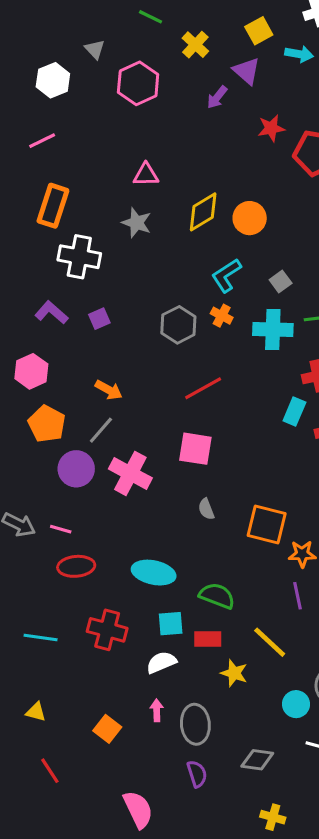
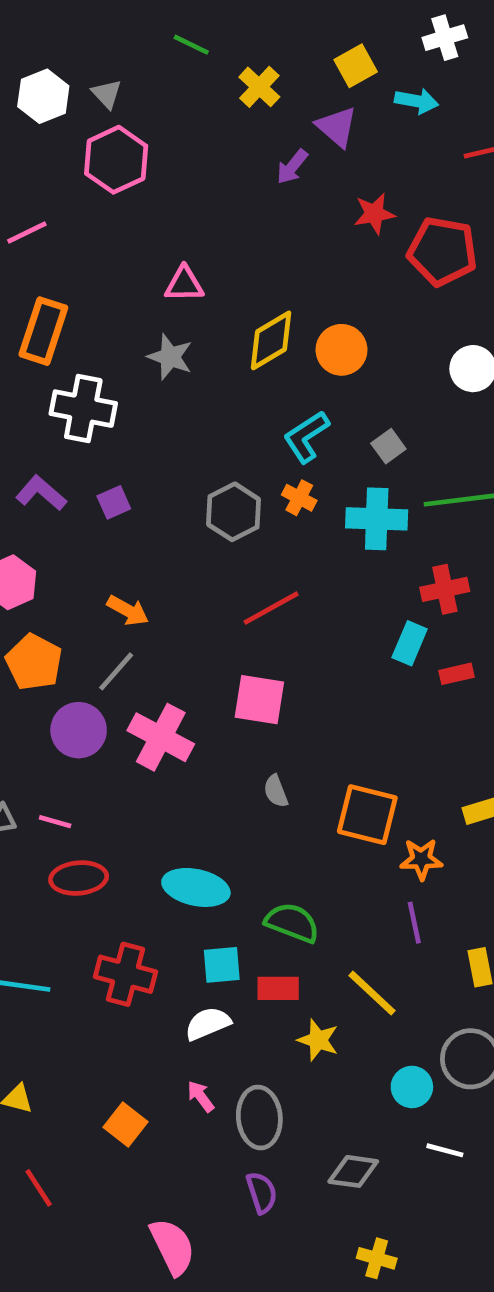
white hexagon: (53, 80) -> (43, 96), moved
pink hexagon: (138, 83) -> (116, 160), moved
pink arrow: (157, 710) -> (201, 1096), turned -35

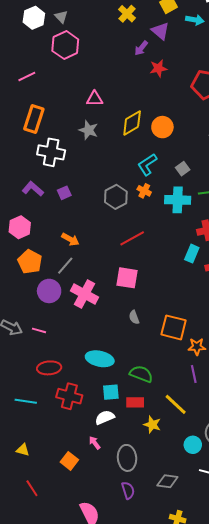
red star: (374, 214) -> (158, 68), moved
red ellipse: (79, 878) -> (49, 368), moved
pink arrow: (201, 1096) -> (95, 443), moved

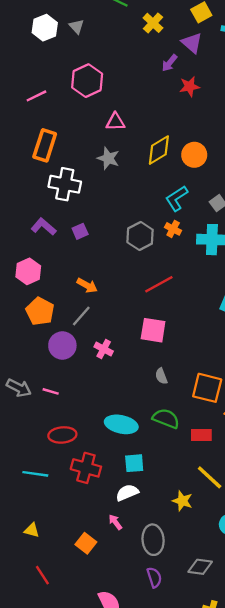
pink hexagon: (65, 45) -> (87, 81), moved
pink cross: (85, 294) -> (104, 349), size x0.6
green semicircle: (141, 374) -> (166, 418), moved
red rectangle: (135, 402) -> (201, 435), moved

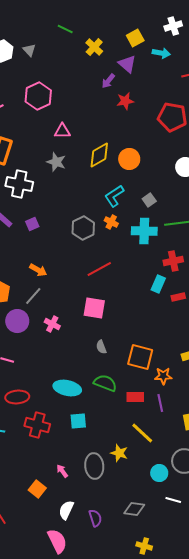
white semicircle: (127, 493) -> (66, 510), moved, turned -42
gray ellipse: (153, 540) -> (94, 466), moved

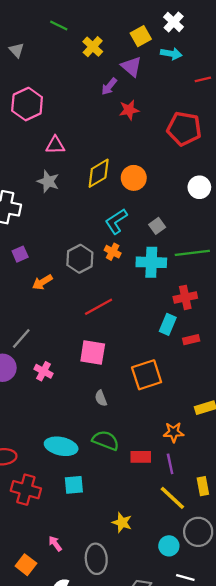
white cross: (173, 26) -> (174, 22), moved, turned -30
orange arrow: (38, 270) -> (42, 282), moved, turned 120
orange square: (140, 357) -> (147, 375), moved, turned -32
yellow line: (142, 433) -> (172, 498), moved
gray ellipse: (94, 466) -> (96, 559), moved

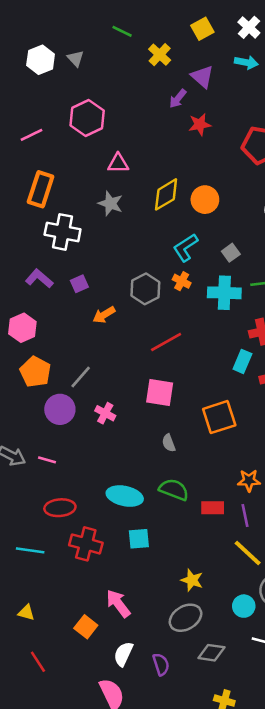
yellow square: (141, 36) -> (202, 29), moved
pink arrow: (55, 544) -> (118, 603), size x1.6
gray ellipse: (96, 559) -> (186, 618), moved, turned 64

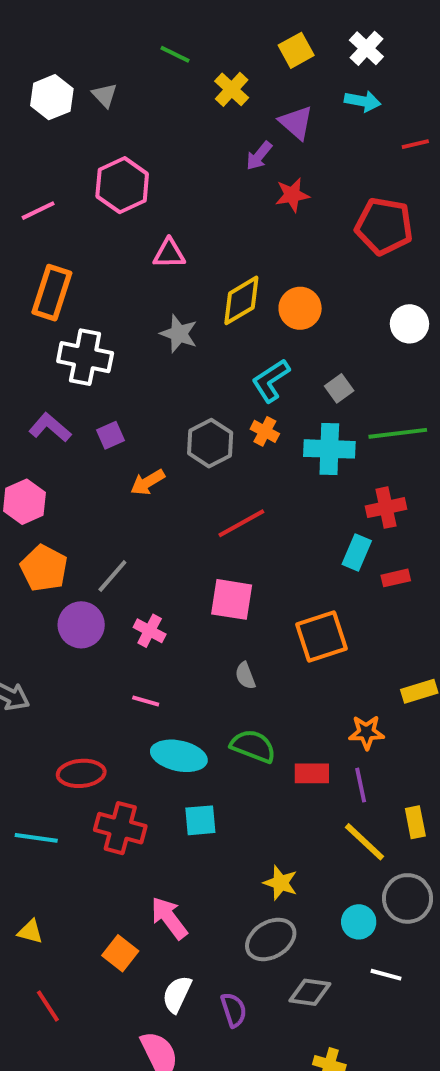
gray star: (110, 203) -> (179, 334), moved
pink line: (47, 460) -> (146, 701), moved

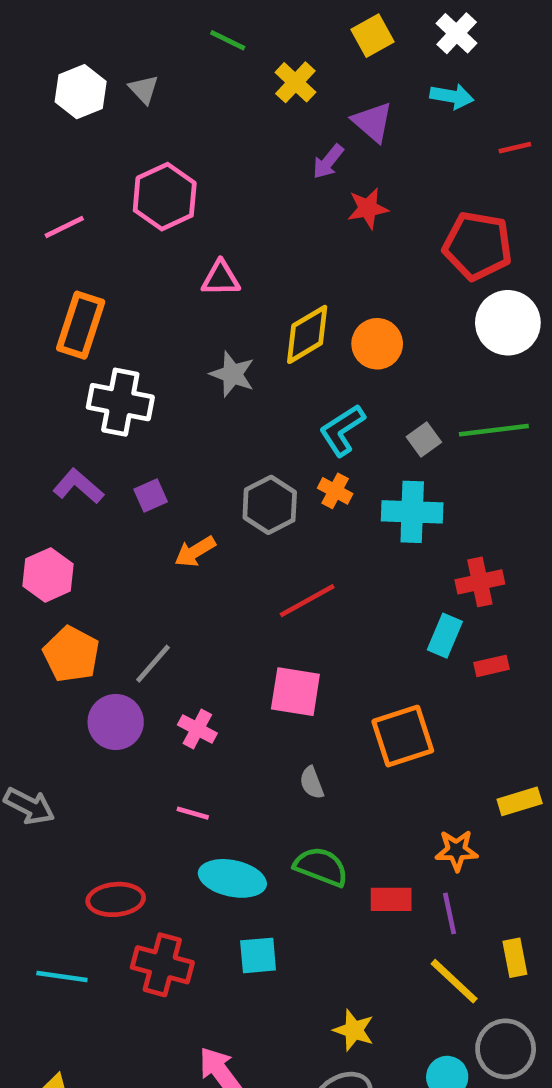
white circle: (409, 324) -> (508, 323), moved, size x1.4
green line: (398, 433) -> (494, 430), moved

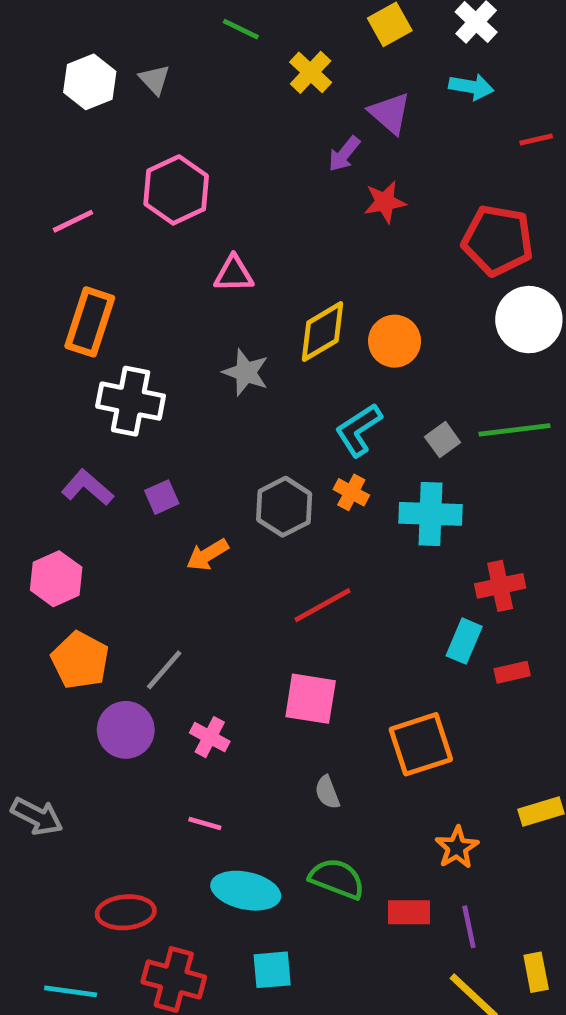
orange star: (457, 850) -> (457, 847), moved, turned -30

